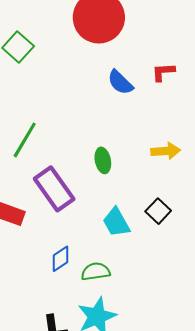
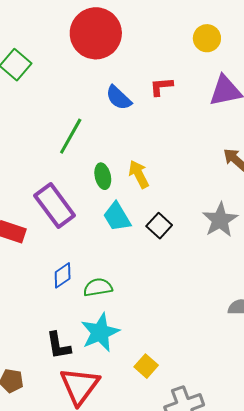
green line: (25, 140) -> (71, 136), moved
yellow arrow: (166, 151) -> (139, 174), moved, turned -112
cyan trapezoid: (116, 222) -> (117, 217), moved

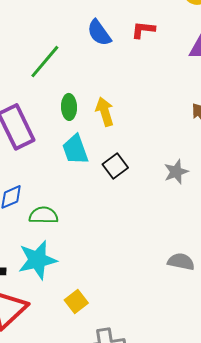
gray star: (220, 220) -> (176, 172), size x0.7

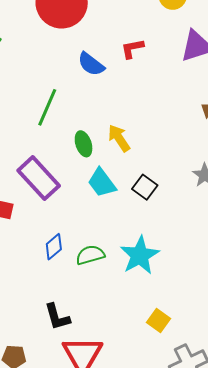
cyan star: (37, 260) -> (140, 255), moved
yellow square: (76, 302) -> (159, 320), moved

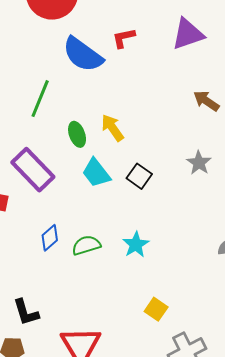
blue semicircle: (91, 64) -> (83, 54), size x1.5
cyan star: (140, 255) -> (136, 245), size x0.7
black L-shape: (57, 317) -> (26, 312), moved

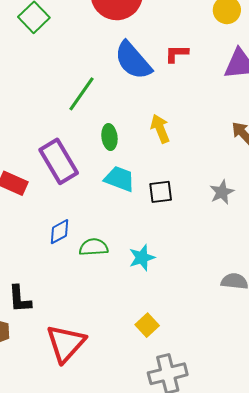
yellow arrow: (112, 128) -> (160, 129), moved
cyan trapezoid: (96, 173) -> (120, 179), turned 136
black square: (139, 176) -> (161, 192), turned 35

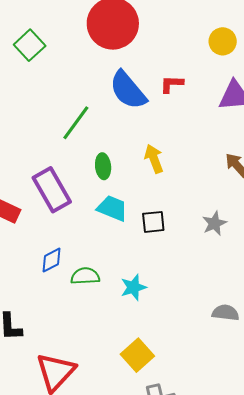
yellow square: (147, 325) -> (137, 355), size x1.4

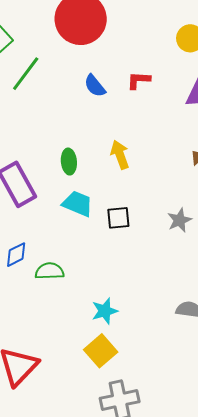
blue semicircle: (128, 90) -> (95, 86), size x0.6
green line: (76, 123) -> (26, 74), moved
cyan star: (133, 287) -> (105, 311), moved

